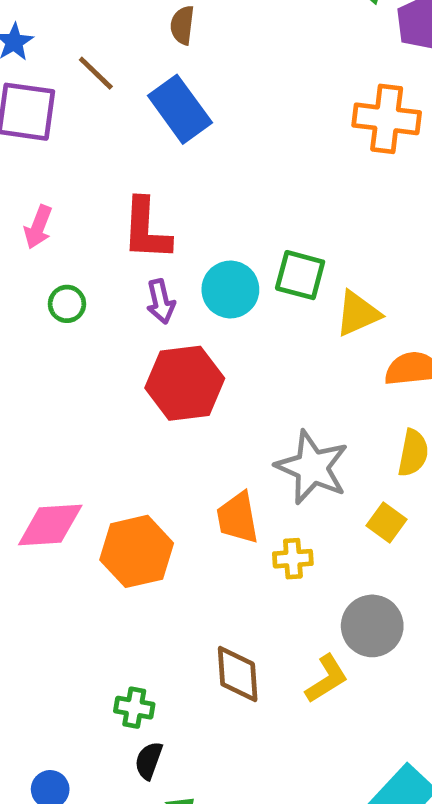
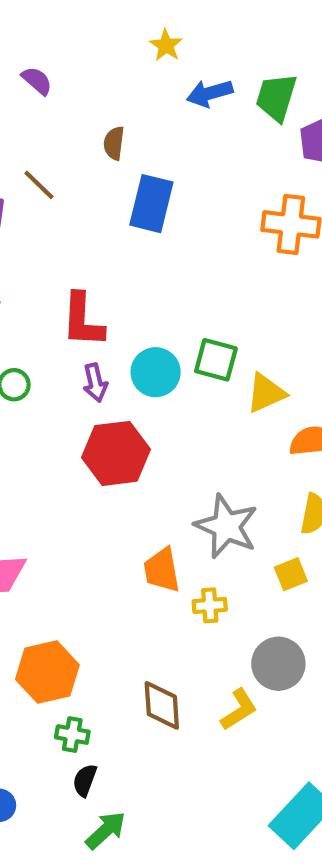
blue rectangle: (180, 109) -> (151, 204), moved, turned 50
yellow square: (387, 523) -> (291, 574), turned 32
orange hexagon: (137, 551) -> (47, 672), moved

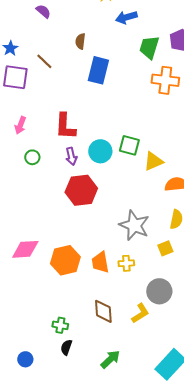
green trapezoid: (276, 97) -> (149, 47), moved
orange trapezoid: (162, 570) -> (100, 262), moved
orange hexagon: (47, 672) -> (65, 260), moved
green arrow: (106, 830) -> (110, 359), moved

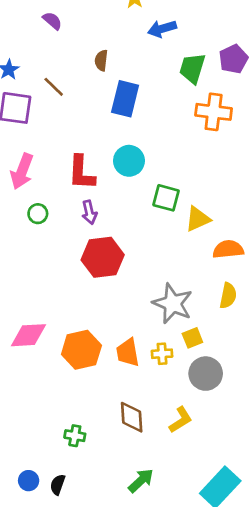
pink arrow: (20, 125) -> (22, 171), size x1.5
cyan circle: (100, 151) -> (129, 161), moved
yellow square: (165, 248) -> (192, 338), moved
gray circle: (159, 291) -> (206, 374), moved
black semicircle: (66, 347) -> (58, 485), moved

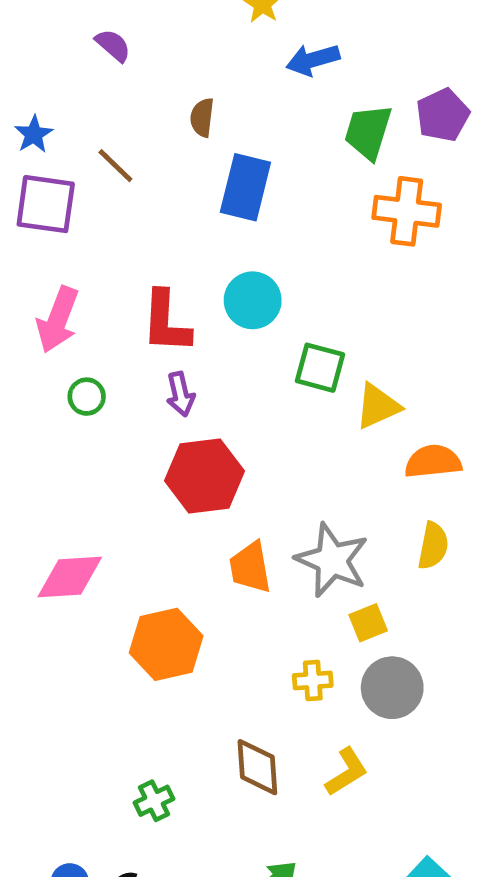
pink diamond: (29, 335) -> (70, 577), moved
orange trapezoid: (128, 352) -> (250, 567), moved
yellow cross: (162, 354) -> (313, 680), moved
green cross: (75, 436) -> (154, 801), turned -36

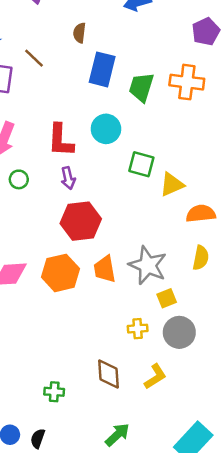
green trapezoid: (368, 132) -> (141, 87), moved
orange hexagon: (166, 644) -> (60, 273), moved
green cross: (154, 801) -> (54, 392), turned 30

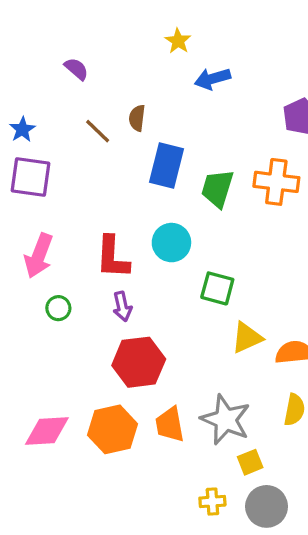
brown line: (34, 58) -> (98, 131), moved
yellow triangle: (172, 184) -> (247, 338), moved

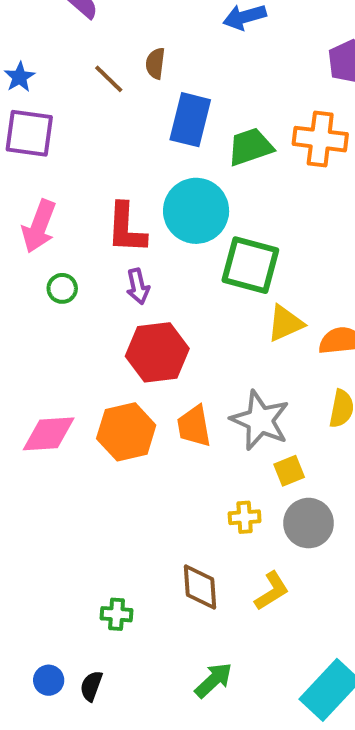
green trapezoid: (217, 188) -> (250, 147), turned 54
cyan circle: (171, 243) -> (196, 211), size x1.4
green square: (217, 288) -> (250, 265), size x1.4

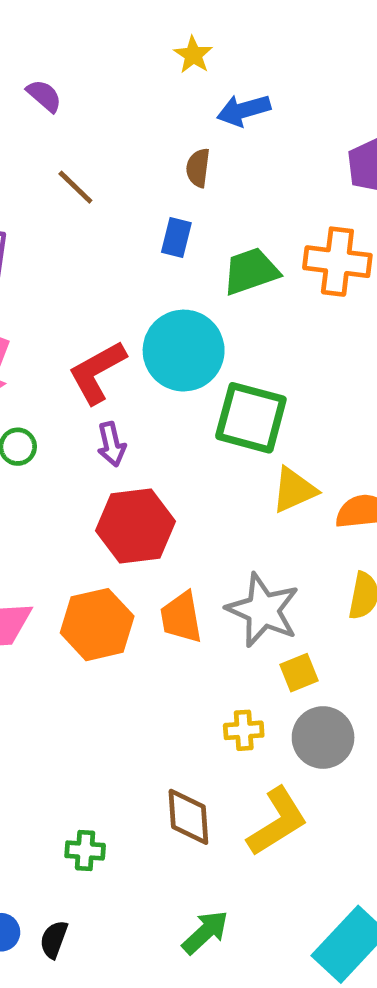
brown semicircle: (155, 63) -> (198, 168), moved
blue rectangle: (190, 120) -> (176, 238), size x0.6
red L-shape: (126, 228) -> (97, 372), turned 58
yellow L-shape: (272, 591) -> (277, 822), size x1.4

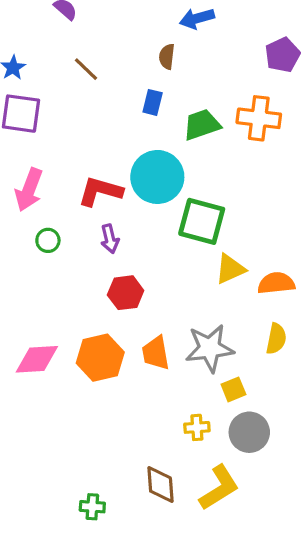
red L-shape: (97, 372) -> (100, 191), turned 45
red hexagon: (136, 526) -> (126, 293), size x0.7
gray star: (263, 610) -> (210, 348), turned -30

